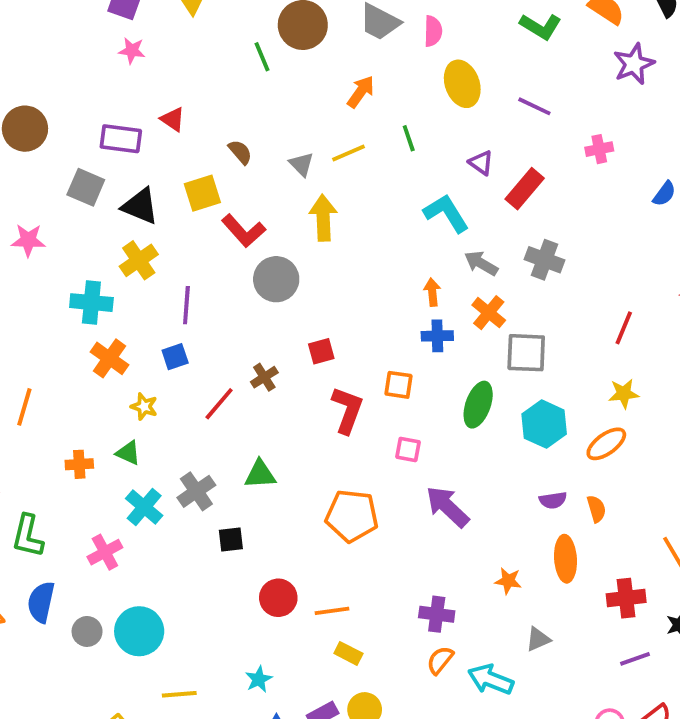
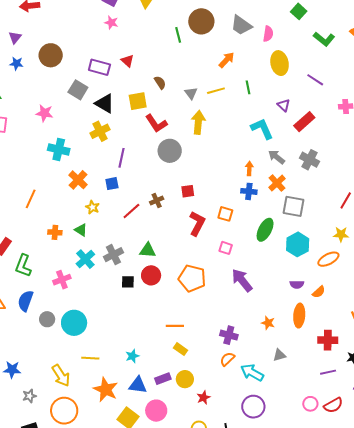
cyan cross: (91, 303) -> (59, 149), moved
orange semicircle: (596, 509) -> (319, 292), turned 56
red circle: (278, 598) -> (151, 275), moved

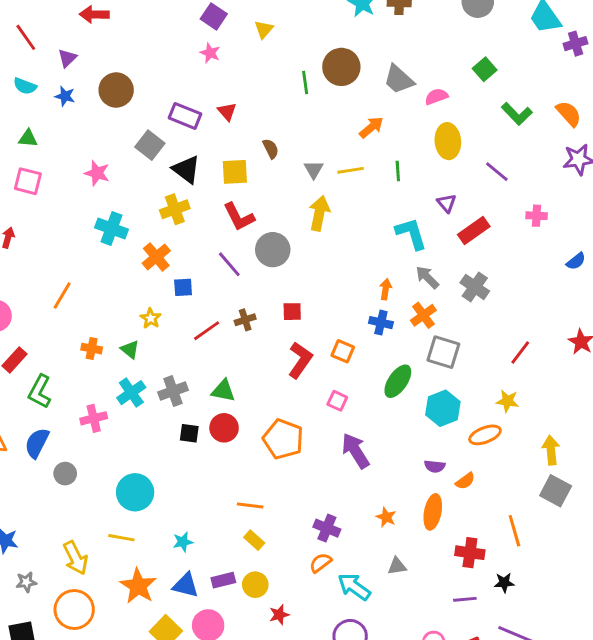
pink semicircle: (268, 34) -> (436, 97), turned -126
red L-shape: (156, 123) -> (239, 217), moved
purple line: (122, 158) -> (229, 264), moved, turned -60
orange cross: (78, 180) -> (156, 257), moved
cyan circle: (74, 323) -> (135, 492), moved

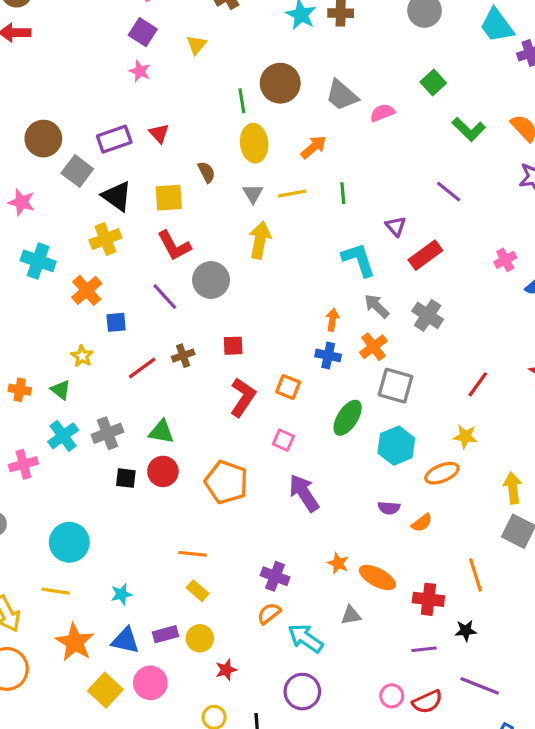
brown circle: (116, 90) -> (43, 139), moved
purple rectangle: (185, 116) -> (114, 139), turned -40
yellow ellipse: (448, 141) -> (254, 143), moved
pink cross: (537, 216) -> (505, 260), moved, turned -30
orange ellipse: (433, 512) -> (377, 577), moved, turned -72

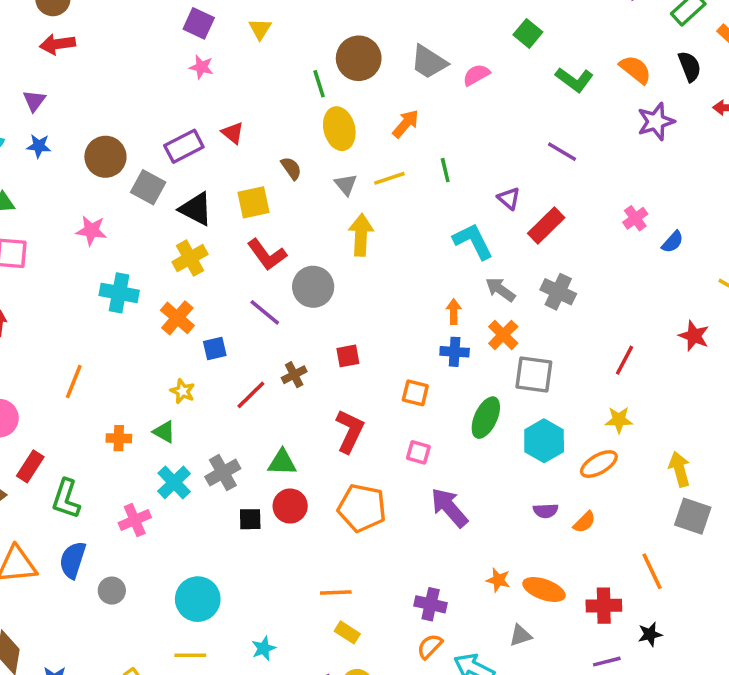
red L-shape: (243, 397) -> (350, 431), moved

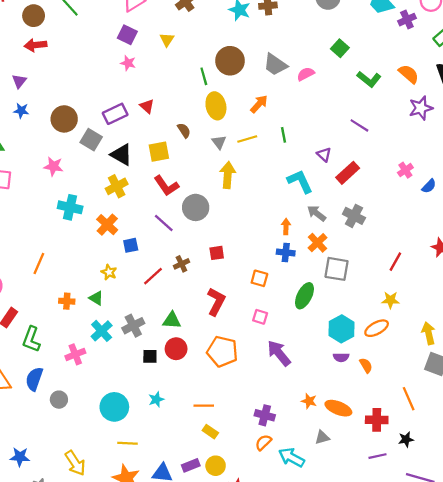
cyan hexagon: (544, 441) -> (341, 329), moved
orange semicircle: (584, 522) -> (366, 365), turned -77
cyan star: (264, 648) -> (156, 399), moved
yellow line: (190, 655) -> (128, 443), moved

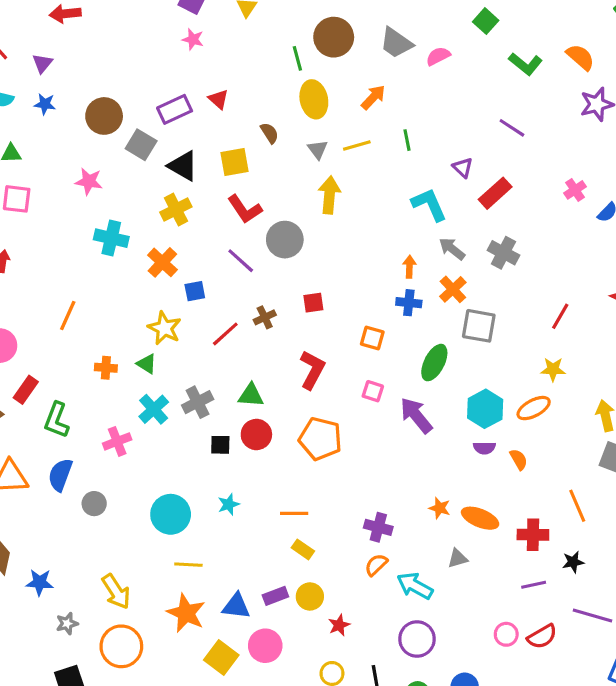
yellow star: (109, 272) -> (164, 328), size x1.5
purple arrow: (279, 353) -> (416, 415), moved

